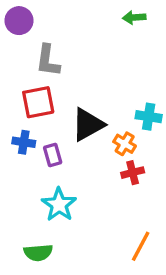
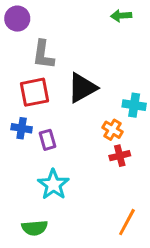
black triangle: (88, 125) -> (82, 88), moved

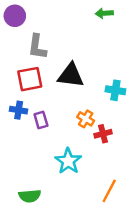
black triangle: (82, 88) -> (71, 75), turned 36
orange cross: (113, 130) -> (86, 119), moved
cyan star: (53, 185) -> (68, 161), moved

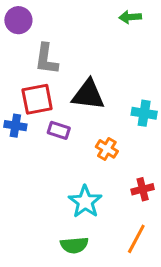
blue cross: (19, 110) -> (15, 126), moved
purple rectangle: (41, 120) -> (59, 130), moved, turned -56
red cross: (103, 134) -> (143, 189), moved
green semicircle: (30, 196) -> (74, 245), moved

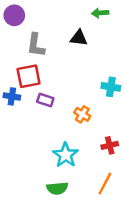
black triangle: (88, 95) -> (79, 38), moved, size x0.7

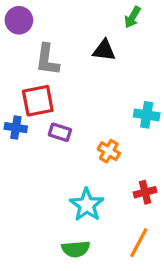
green arrow: (100, 13) -> (132, 17), turned -56

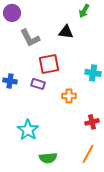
gray L-shape: (47, 60) -> (30, 38), turned -35
red square: (38, 101) -> (49, 64), moved
orange cross: (109, 151) -> (69, 96), turned -32
cyan star: (87, 205) -> (28, 130), moved

